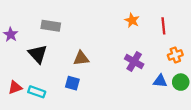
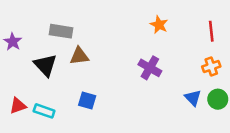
red line: (163, 26) -> (211, 31), moved
brown triangle: (81, 58) -> (79, 56), moved
purple cross: (134, 61) -> (150, 68), moved
blue triangle: (160, 81) -> (193, 98), turned 40

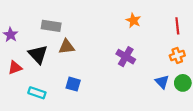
red triangle: (18, 106) -> (15, 68), moved

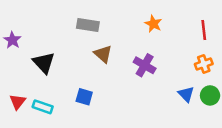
gray rectangle: (51, 26) -> (88, 25), moved
brown triangle: (67, 47) -> (103, 54), moved, turned 49
red triangle: (15, 68) -> (17, 102), moved, turned -32

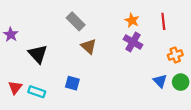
gray rectangle: (88, 25) -> (76, 21), turned 36
red line: (204, 30) -> (163, 21), moved
purple cross: (145, 65) -> (133, 42), moved

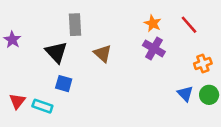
gray rectangle: (76, 21) -> (75, 25), moved, turned 42
red line: (163, 21) -> (189, 25), turned -35
black triangle: (38, 54) -> (56, 52), moved
blue square: (72, 83) -> (64, 84), moved

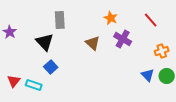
orange star: (153, 23) -> (111, 18), moved
brown triangle: (103, 53) -> (93, 43), moved
blue square: (64, 84) -> (51, 67), turned 32

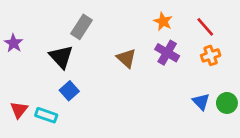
orange star: (111, 18) -> (163, 21), moved
gray rectangle: (60, 20) -> (81, 27), turned 36
orange cross: (162, 51) -> (211, 55), moved

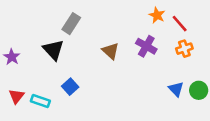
orange star: (163, 21) -> (157, 15), moved
purple star: (14, 43) -> (12, 57), moved
blue square: (69, 91) -> (70, 87), moved

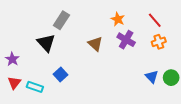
orange star: (157, 15) -> (118, 19), moved
purple star: (12, 57) -> (12, 59), moved

